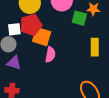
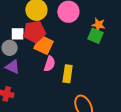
green square: (79, 18) -> (96, 36), moved
yellow rectangle: (95, 47) -> (68, 74), moved

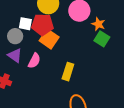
orange star: (99, 25) -> (98, 24), moved
pink semicircle: (50, 64) -> (34, 61), moved

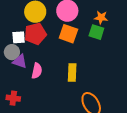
orange star: (98, 24) -> (101, 18), moved
orange square: (49, 39) -> (68, 34), moved
purple triangle: (15, 55) -> (20, 61), moved

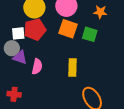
green square: (96, 32) -> (90, 34), moved

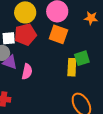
green square: (90, 34) -> (82, 58), moved, turned -35
yellow rectangle: (72, 68) -> (72, 67), moved

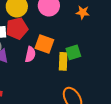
orange square: (58, 34) -> (44, 44), moved
pink semicircle: (27, 72) -> (30, 54), moved

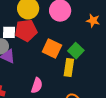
green square: (73, 52) -> (76, 51), moved, turned -35
pink semicircle: (30, 54) -> (37, 85), moved

